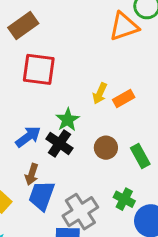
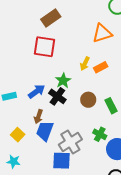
brown rectangle: (23, 25) -> (51, 18), moved
orange triangle: (124, 26) -> (102, 33), moved

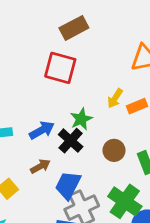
brown arrow: (38, 117) -> (40, 166), turned -144
blue trapezoid: (45, 131) -> (68, 185), moved
green cross: (100, 134) -> (125, 201), size x1.6

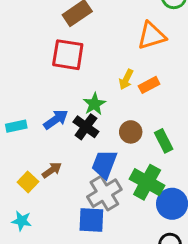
brown arrow: (40, 166) -> (52, 170), moved
blue trapezoid: (68, 185) -> (104, 164), moved

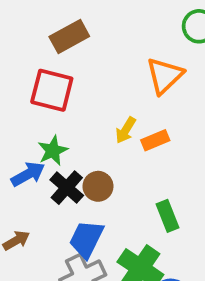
orange triangle: (152, 36) -> (165, 76), turned -32
green star: (94, 104) -> (53, 151), moved
brown circle: (131, 132) -> (98, 186), moved

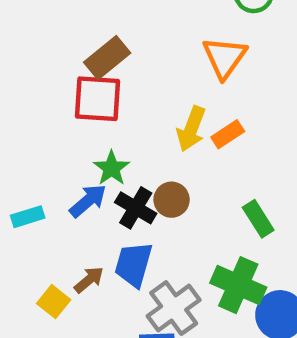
brown rectangle: (69, 37) -> (107, 58), moved
yellow arrow: (126, 130) -> (191, 129), size x1.4
blue trapezoid: (86, 239) -> (133, 264), moved

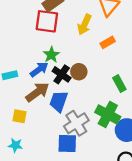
yellow arrow: (191, 129) -> (84, 25), moved
brown arrow: (89, 280) -> (37, 92), moved, size x1.6
yellow square: (54, 302) -> (19, 116), turned -32

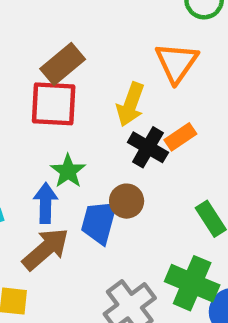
blue arrow: (39, 70) -> (46, 203), turned -48
black cross: (62, 74) -> (148, 147), moved
blue trapezoid: (59, 101) -> (99, 222), moved

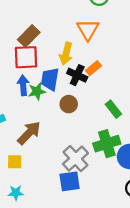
green star: (68, 171) -> (37, 91), turned 30
blue arrow: (46, 203) -> (23, 85), moved
blue trapezoid: (99, 222) -> (50, 79), moved
green cross: (192, 283) -> (107, 144), turned -35

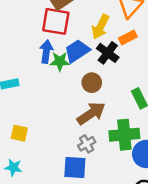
orange rectangle: (93, 68) -> (128, 38), moved
blue trapezoid: (50, 79) -> (77, 51), turned 35
brown arrow: (29, 133) -> (91, 113), moved
gray cross: (75, 159) -> (87, 144), size x0.6

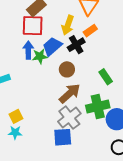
black cross: (108, 53) -> (76, 45), turned 30
yellow square: (19, 133) -> (16, 116), turned -32
gray cross: (87, 144) -> (69, 118), size x1.6
cyan star: (13, 167) -> (15, 133), moved

